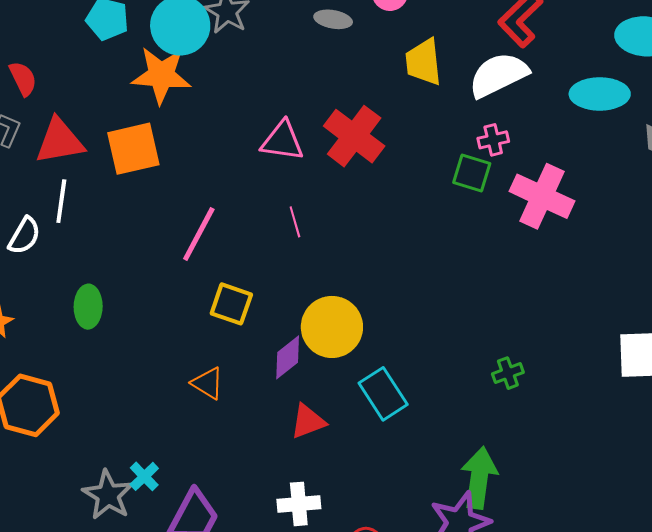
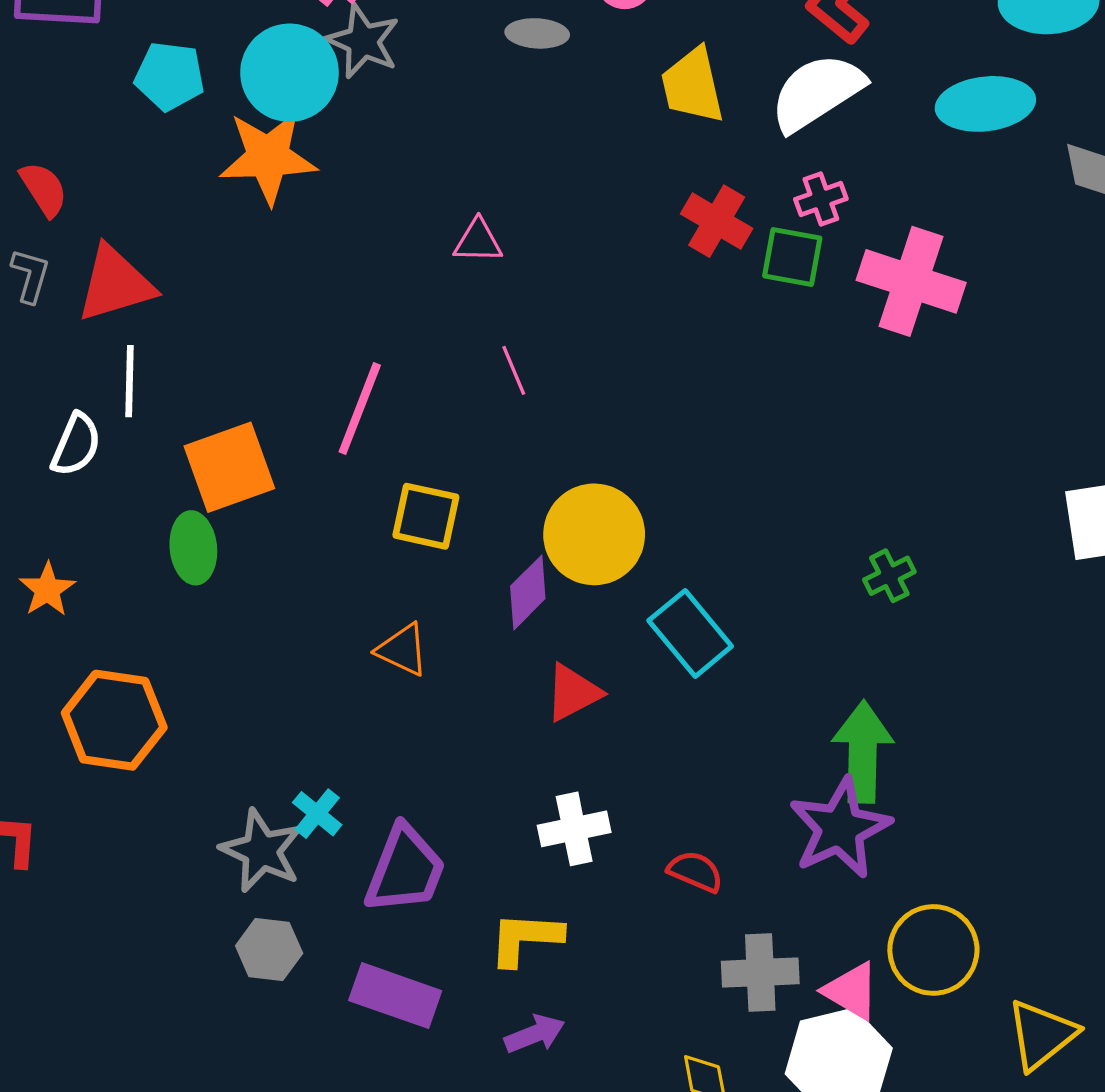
red cross: (354, 136) -> (717, 221), moved, size x0.7
pink triangle: (282, 141) -> (478, 241), size x0.7
orange square: (133, 149) -> (229, 467), moved

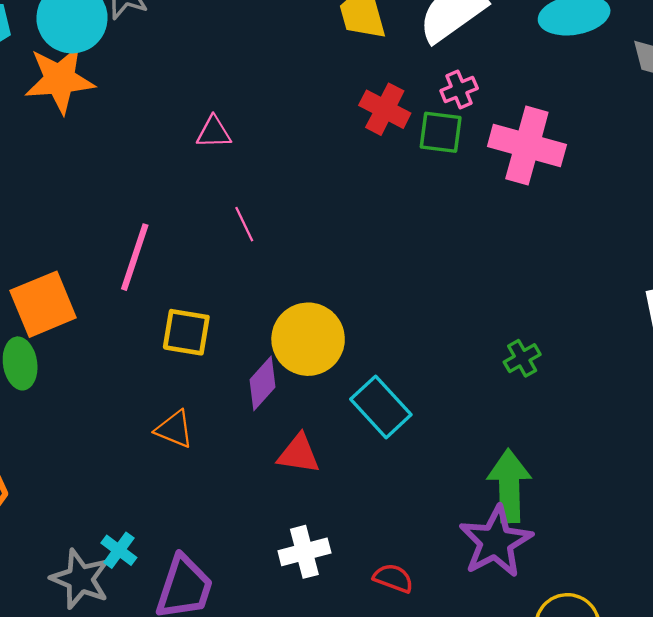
red triangle: (573, 693) -> (299, 454), turned 39

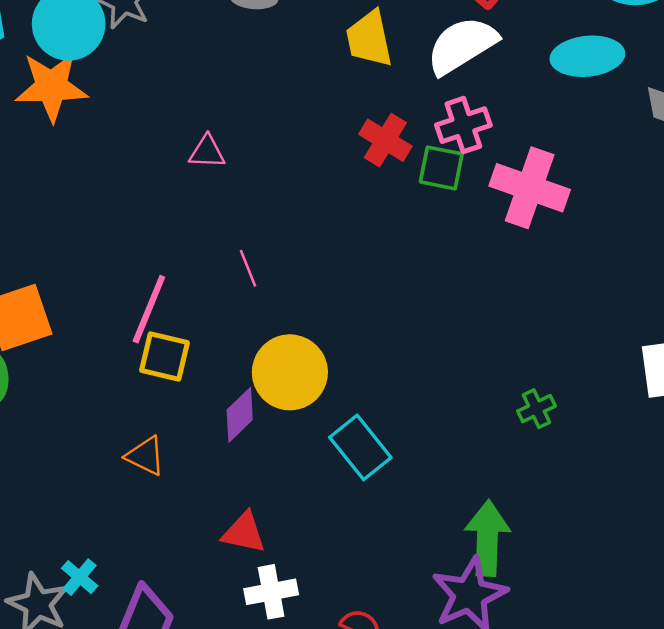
pink cross: (459, 90) -> (463, 125), size x1.4
pink line: (244, 224) -> (248, 268), moved
pink line: (135, 257) -> (149, 309), moved
green cross: (522, 358) -> (536, 409), moved
red triangle: (299, 454) -> (244, 533), moved

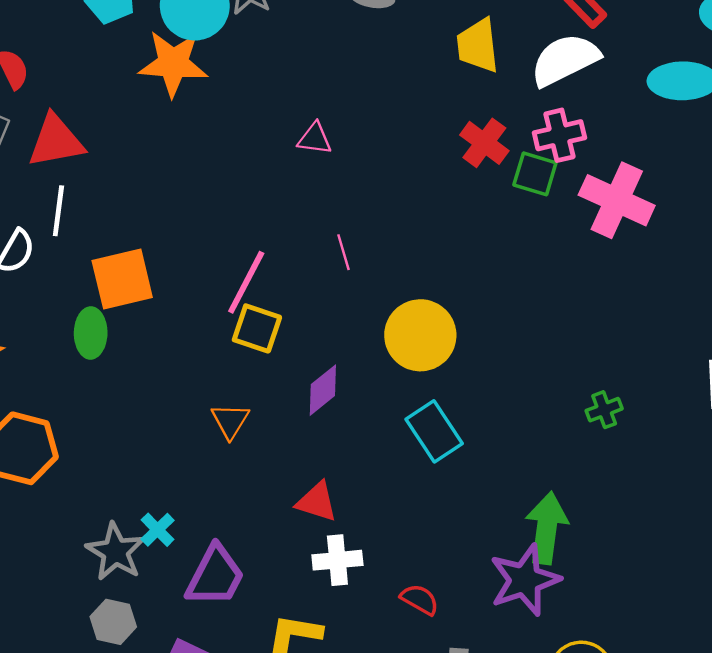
yellow circle: (290, 372) -> (420, 335), moved
orange triangle: (145, 456) -> (230, 421), turned 30

